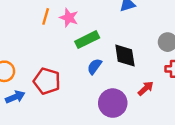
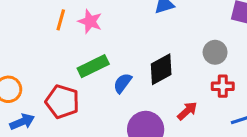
green rectangle: (87, 40) -> (93, 66), moved
black diamond: (125, 55) -> (161, 69), turned 70

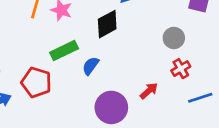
black diamond: (161, 69) -> (107, 24), moved
red cross: (223, 86) -> (181, 69), turned -30

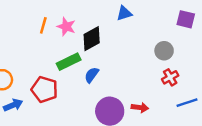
black diamond: (107, 24) -> (92, 39), moved
red arrow: (149, 91) -> (140, 107), moved, turned 49

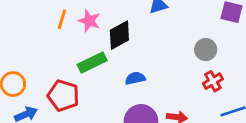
blue semicircle: (92, 75) -> (135, 78), moved, turned 42

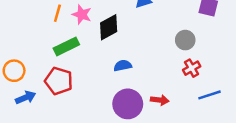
green rectangle: (92, 62) -> (66, 46), moved

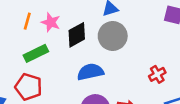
gray circle: (185, 40) -> (113, 36), moved, size x1.5
blue semicircle: (123, 66) -> (90, 72), size x1.5

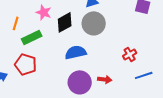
orange line: (27, 21) -> (16, 23), moved

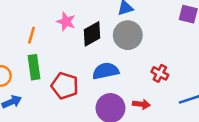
green rectangle: (32, 37) -> (34, 67), moved, turned -72
red cross: (130, 54) -> (160, 73), moved, turned -32
red pentagon: (26, 64) -> (65, 86), moved

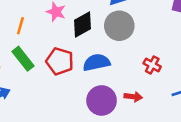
green rectangle: (34, 67) -> (23, 59), turned -30
red pentagon: (65, 86) -> (60, 61), moved

